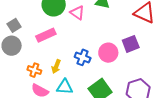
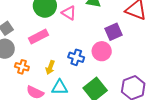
purple square: (131, 44) -> (113, 32), moved
orange cross: (34, 70) -> (22, 67), moved

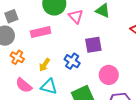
purple square: (113, 32) -> (93, 45), moved
pink circle: (102, 51) -> (109, 75), moved

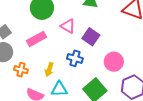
pink triangle: (76, 16) -> (68, 26), moved
purple square: (93, 45) -> (91, 37), turned -30

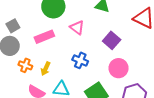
purple square: (91, 37) -> (112, 40), moved
yellow arrow: (49, 69) -> (45, 69), moved

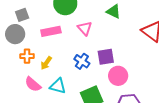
purple square: (112, 40) -> (106, 57), moved, turned 30
orange cross: (25, 65) -> (27, 56), turned -32

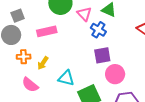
pink triangle: (85, 28) -> (84, 14), moved
blue cross: (82, 61) -> (98, 30), moved
cyan triangle: (58, 86) -> (66, 78), moved

